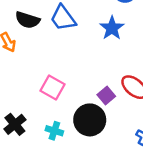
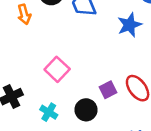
black circle: (90, 120) -> (86, 110), size x0.7

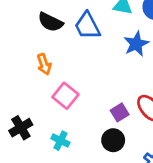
orange arrow: (24, 14) -> (44, 64), moved
black circle: (86, 110) -> (113, 140), moved

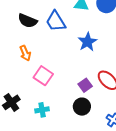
blue star: (136, 44) -> (88, 42), moved
cyan cross: (60, 141) -> (42, 110), turned -32

